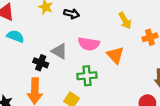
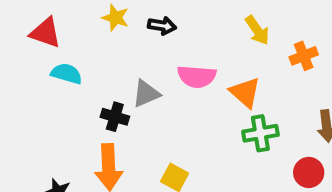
gray triangle: (59, 51) -> (146, 94), turned -49
green cross: (87, 76) -> (260, 133), moved

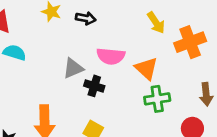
orange cross: (304, 56) -> (190, 42), size x1.5
black cross: (115, 117) -> (94, 86), moved

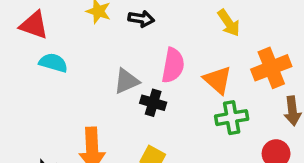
orange cross: (190, 42) -> (271, 68), moved
pink semicircle: (111, 56) -> (173, 65), turned -84

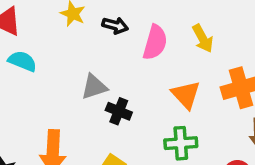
pink semicircle: (173, 65) -> (155, 42), moved
green cross: (232, 118) -> (181, 143), moved

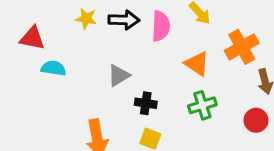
black arrow: (115, 26) -> (124, 20), size x1.4
black cross: (119, 111) -> (146, 103), moved

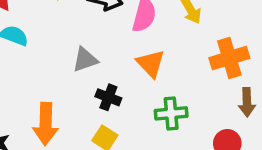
orange triangle: (197, 64) -> (151, 64), moved

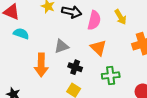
orange arrow: (46, 124) -> (41, 65), moved

